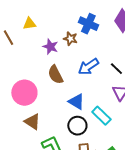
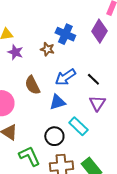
purple star: (50, 47) -> (15, 52), moved
blue triangle: (76, 102) -> (57, 102), moved, turned -48

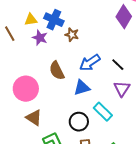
blue cross: (65, 34) -> (54, 20), moved

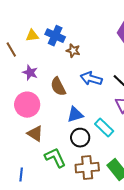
purple star: (40, 38) -> (30, 73), moved
blue arrow: (90, 63) -> (91, 79), turned 50
blue triangle: (82, 88) -> (75, 115), moved

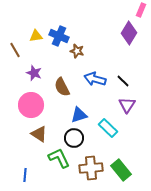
black circle: (80, 138) -> (74, 138), moved

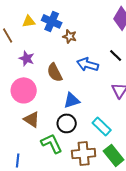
black line: (123, 81) -> (116, 55), moved
cyan rectangle: (108, 128) -> (102, 126), moved

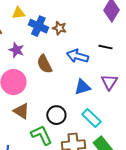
blue cross: (52, 21) -> (38, 26), moved
black line: (116, 55) -> (105, 47), turned -32
blue triangle: (72, 100) -> (82, 87), moved

